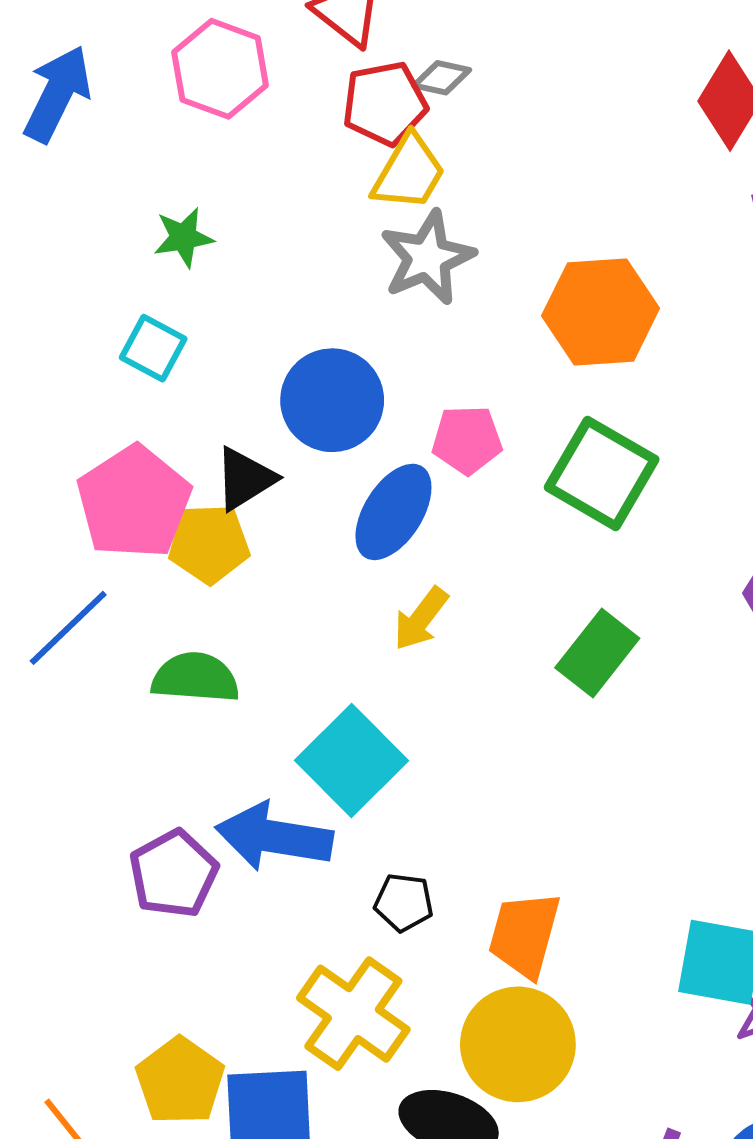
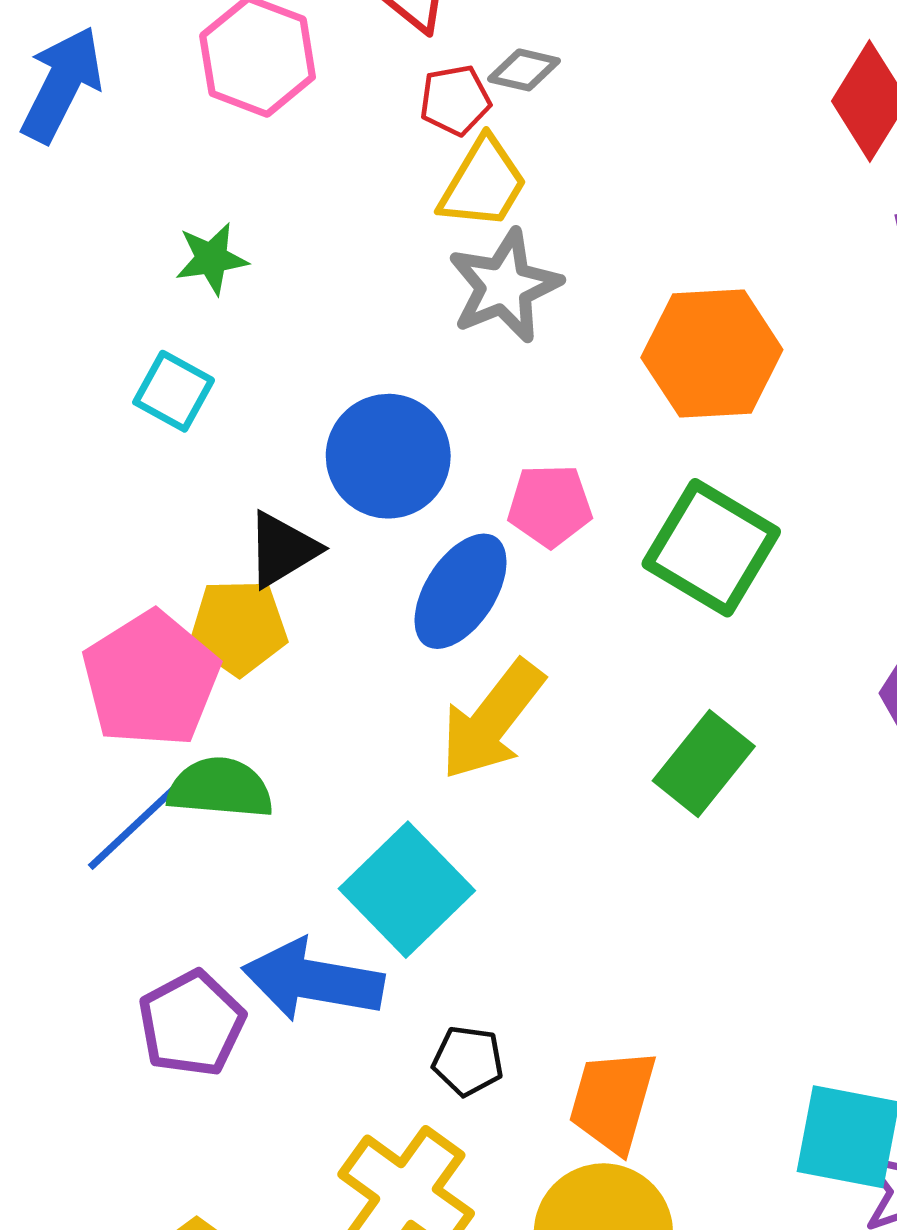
red pentagon: (385, 103) -> (455, 100), size x0.7
pink pentagon: (134, 502) -> (151, 679), moved
yellow arrow: (421, 619) -> (492, 720), size x1.6
blue line: (68, 628) -> (135, 826), moved

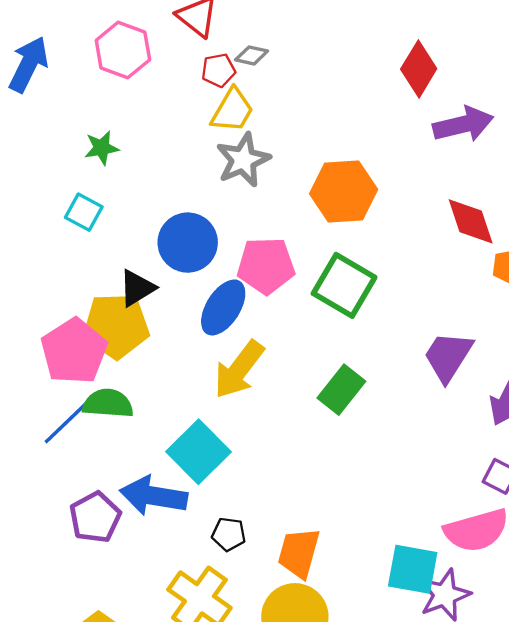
pink pentagon: (550, 506) -> (266, 266), size x1.4
yellow pentagon: (238, 627) -> (116, 326), size x1.4

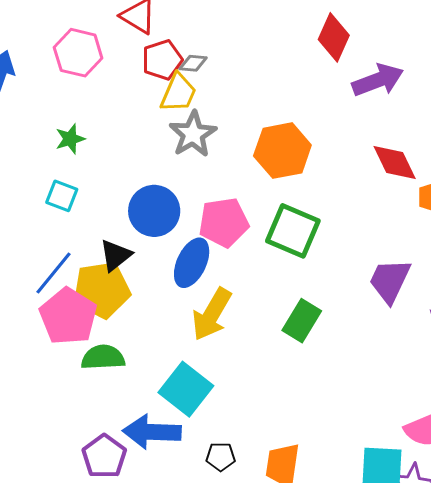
gray diamond: (252, 55) -> (193, 63), moved
red pentagon: (218, 70) -> (162, 60), size x1.4
blue line: (67, 422) -> (54, 273), moved

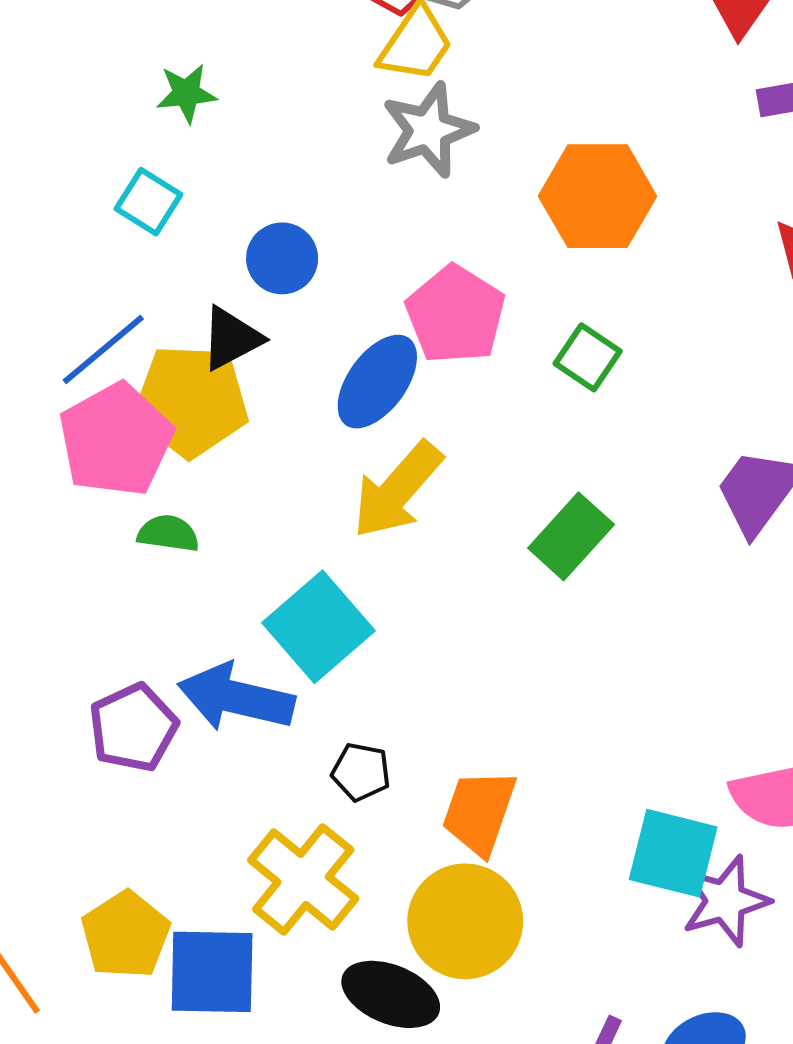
blue circle: (154, 211) -> (282, 258), moved, size x0.7
pink pentagon: (224, 222) -> (456, 315), turned 30
green square: (293, 231) -> (588, 357), size x0.6
green semicircle: (103, 357) -> (168, 533), size x0.7

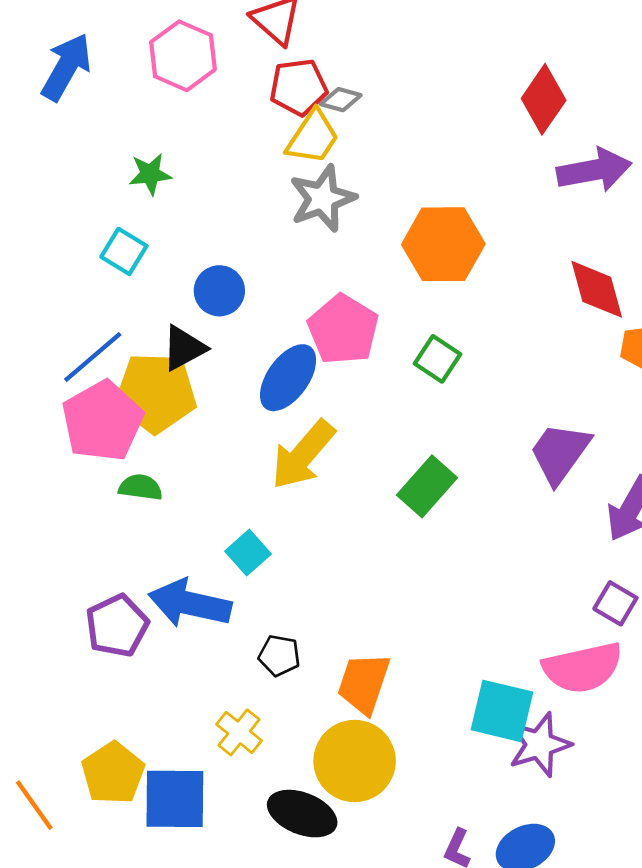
cyan square: (318, 627) -> (248, 553), size x0.6
yellow cross: (303, 879) -> (239, 732), size x0.6

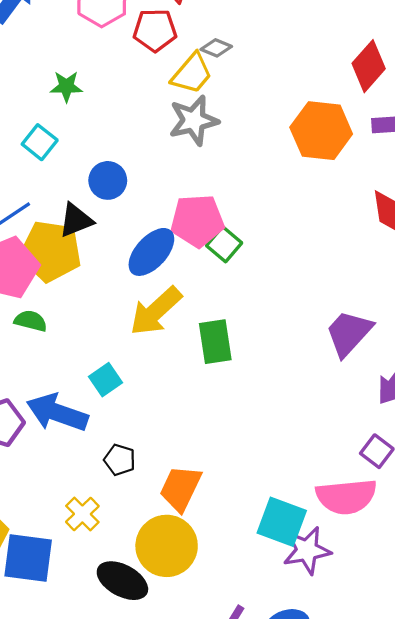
red pentagon: (298, 87) -> (155, 30), moved
orange hexagon: (443, 244) -> (321, 131), moved
pink pentagon: (343, 329) -> (197, 221), turned 30
green square: (437, 359) -> (224, 244), moved
green rectangle: (427, 486) -> (215, 342), moved, turned -57

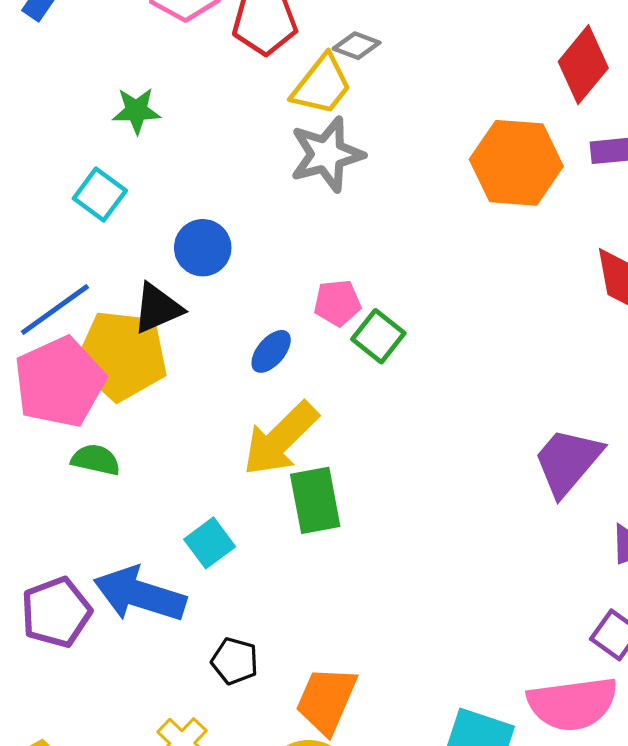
pink pentagon: (197, 221) -> (337, 303), size x0.6
blue ellipse: (151, 252) -> (271, 351), size x0.6
green rectangle: (215, 342) -> (315, 500), moved

